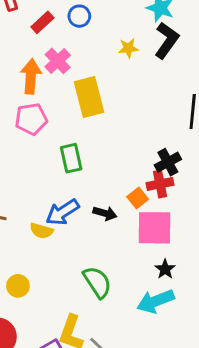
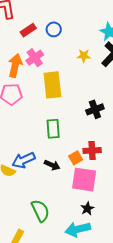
green rectangle: (71, 158) -> (53, 129), moved
black cross: (168, 162) -> (95, 109), moved

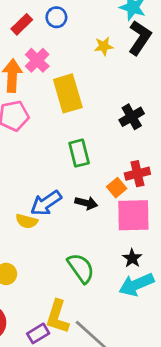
black star: (87, 209) -> (132, 258), moved

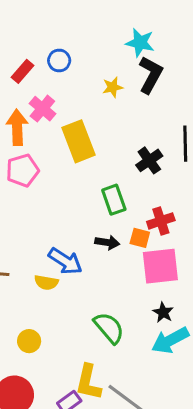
green rectangle: (79, 153) -> (114, 200), moved
orange square: (117, 188) -> (140, 238), turned -30
blue arrow: (46, 203) -> (65, 261), turned -108
black arrow: (86, 203) -> (107, 242), moved

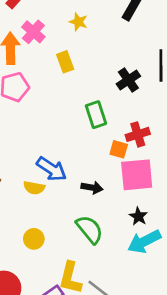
yellow star: (113, 87) -> (78, 22), moved, turned 30
yellow rectangle: (78, 141) -> (65, 62), size x0.6
black arrow: (107, 242) -> (92, 188), moved
yellow circle: (29, 341) -> (34, 239), moved

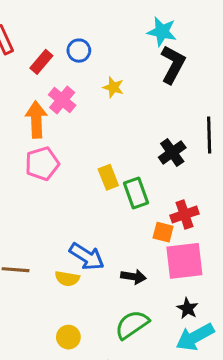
yellow rectangle: (65, 62) -> (108, 177), moved
green semicircle: (90, 229) -> (132, 325), turned -84

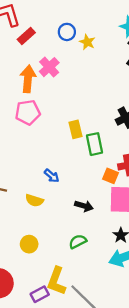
red rectangle: (41, 62) -> (26, 36), moved
yellow star: (113, 87) -> (87, 42), moved
blue arrow: (87, 257) -> (52, 176), moved, size x0.6
green semicircle: (132, 325) -> (78, 242), size x0.7

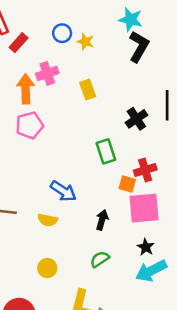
pink cross: (49, 67) -> (47, 73), turned 30
yellow rectangle: (75, 129) -> (88, 89), moved
blue arrow: (52, 176) -> (63, 191), size x1.5
black arrow: (84, 206) -> (102, 220), turned -84

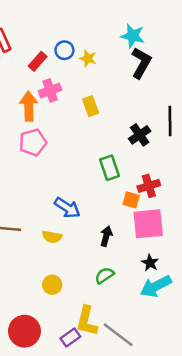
red rectangle: (19, 43) -> (38, 61), moved

